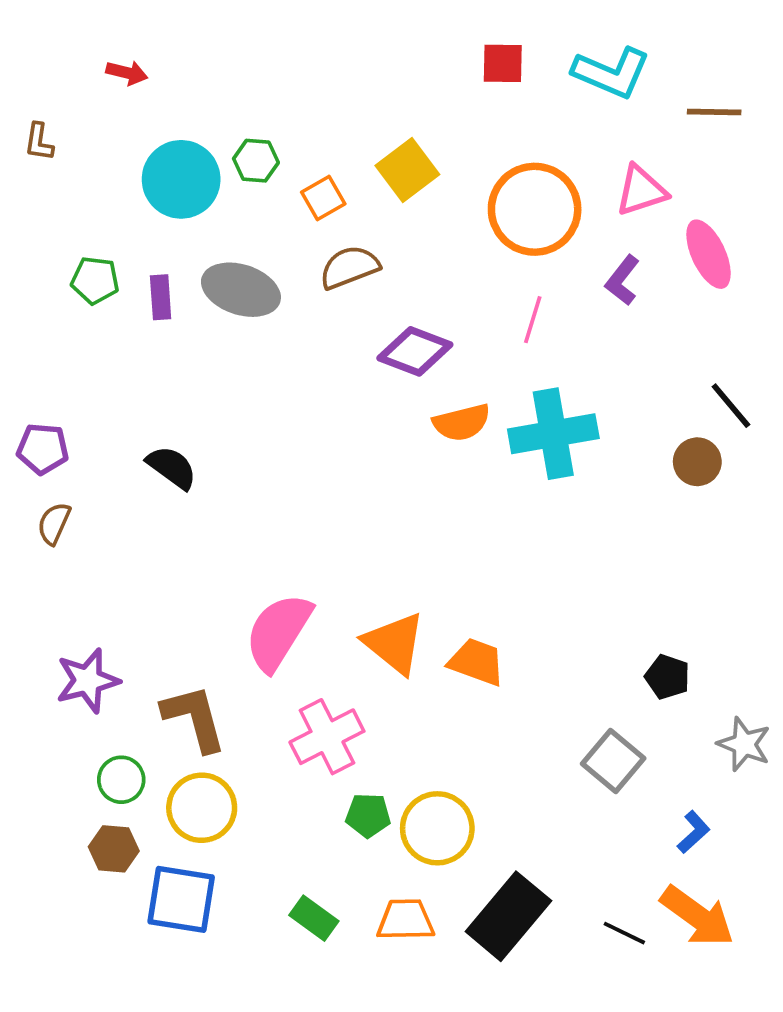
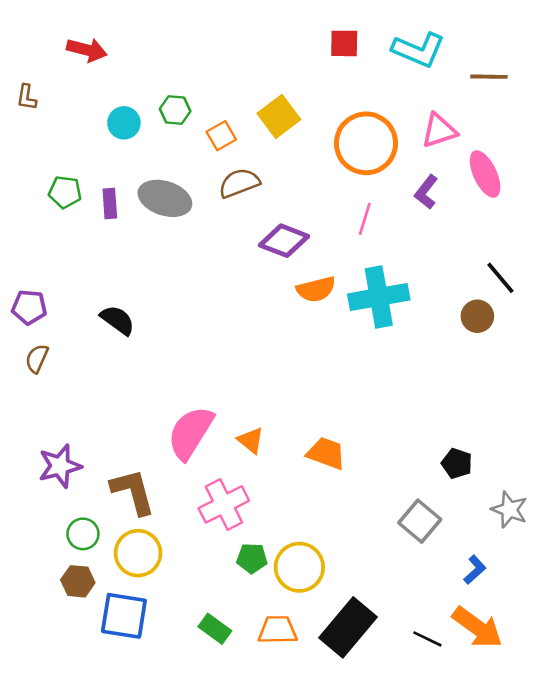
red arrow: (127, 73) -> (87, 50), size x1.4
cyan circle: (181, 179) -> (124, 123), size x0.6
orange triangle: (394, 643) -> (251, 440), moved, size x0.6

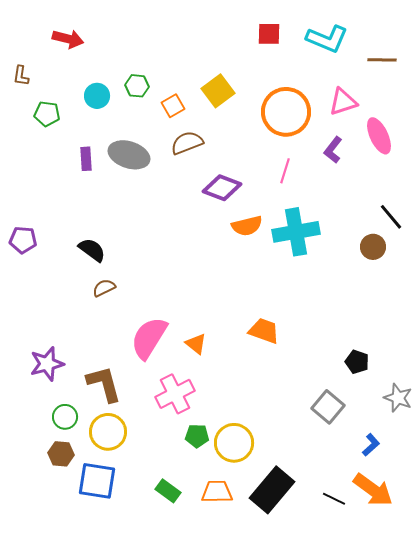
green pentagon: (65, 192) -> (47, 114), moved
brown semicircle: (37, 358) -> (104, 288), moved, turned 40
orange trapezoid: (326, 453) -> (264, 331), moved

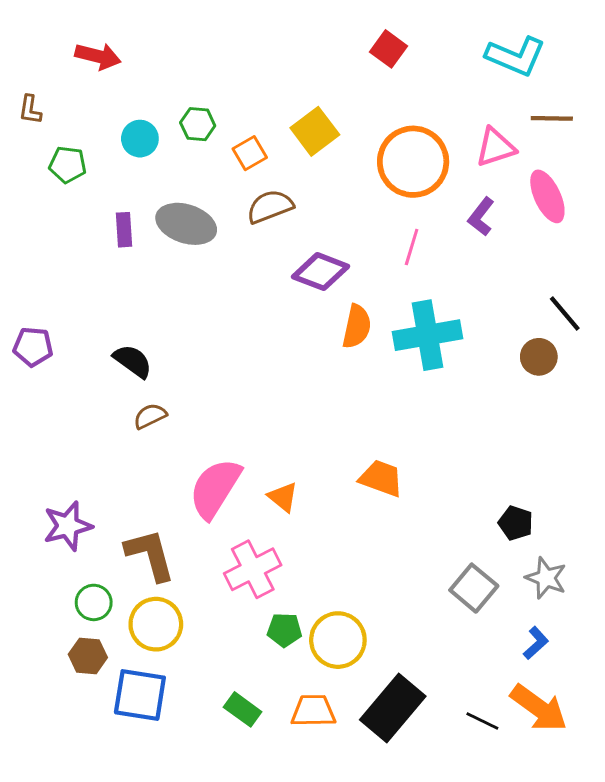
red square: (269, 34) -> (388, 49), turned 35
cyan L-shape: (327, 39) -> (516, 56), moved
brown line: (382, 60) -> (552, 118), moved
orange semicircle: (247, 226) -> (357, 326), turned -64
gray star: (398, 398) -> (546, 578), moved

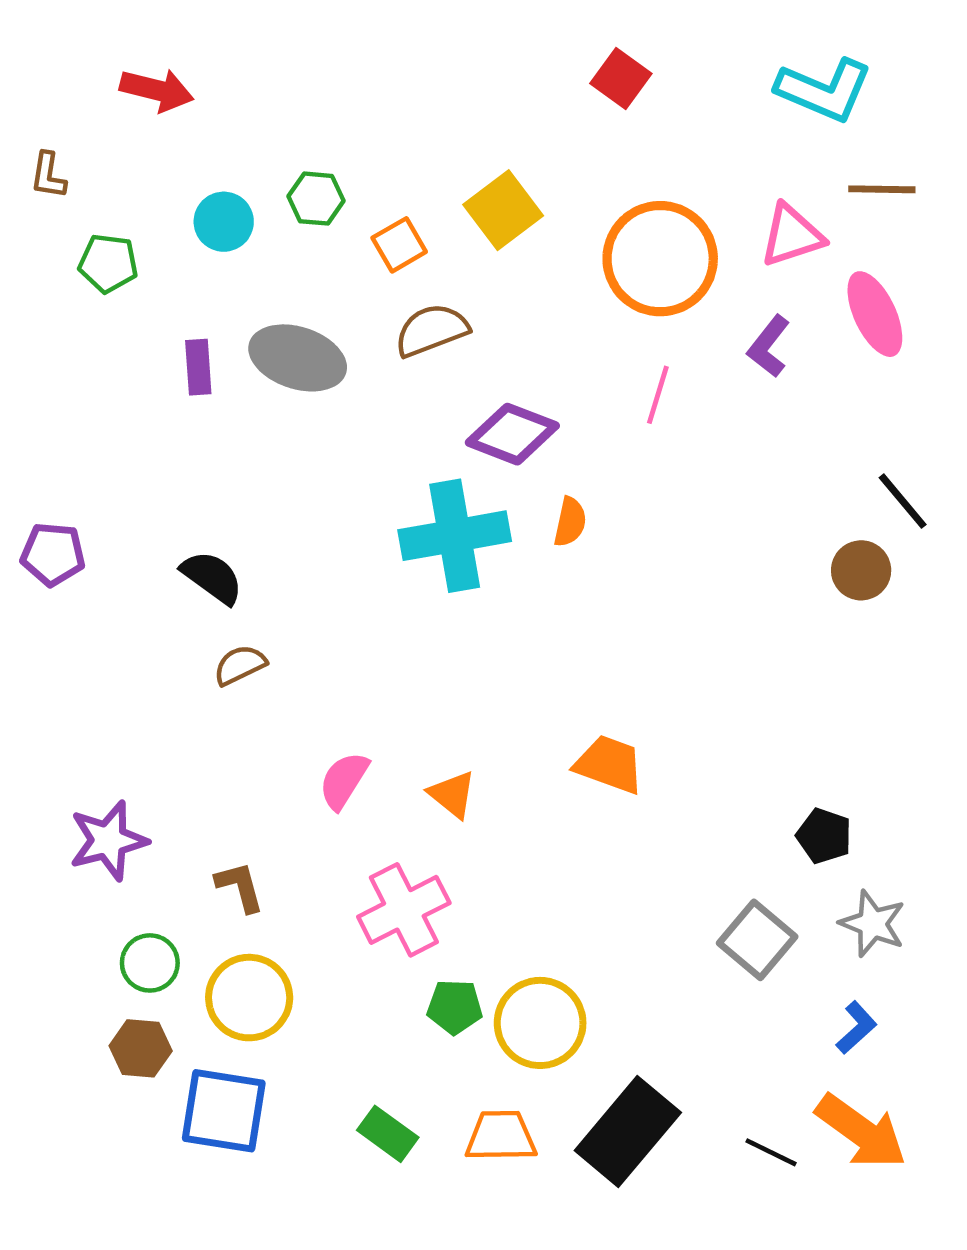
orange semicircle: (357, 326) -> (570, 522), size x0.7
cyan cross: (428, 335) -> (455, 536), moved
pink semicircle: (215, 488) -> (344, 781), size x0.6
brown L-shape: (150, 555) -> (240, 887), size x0.6

